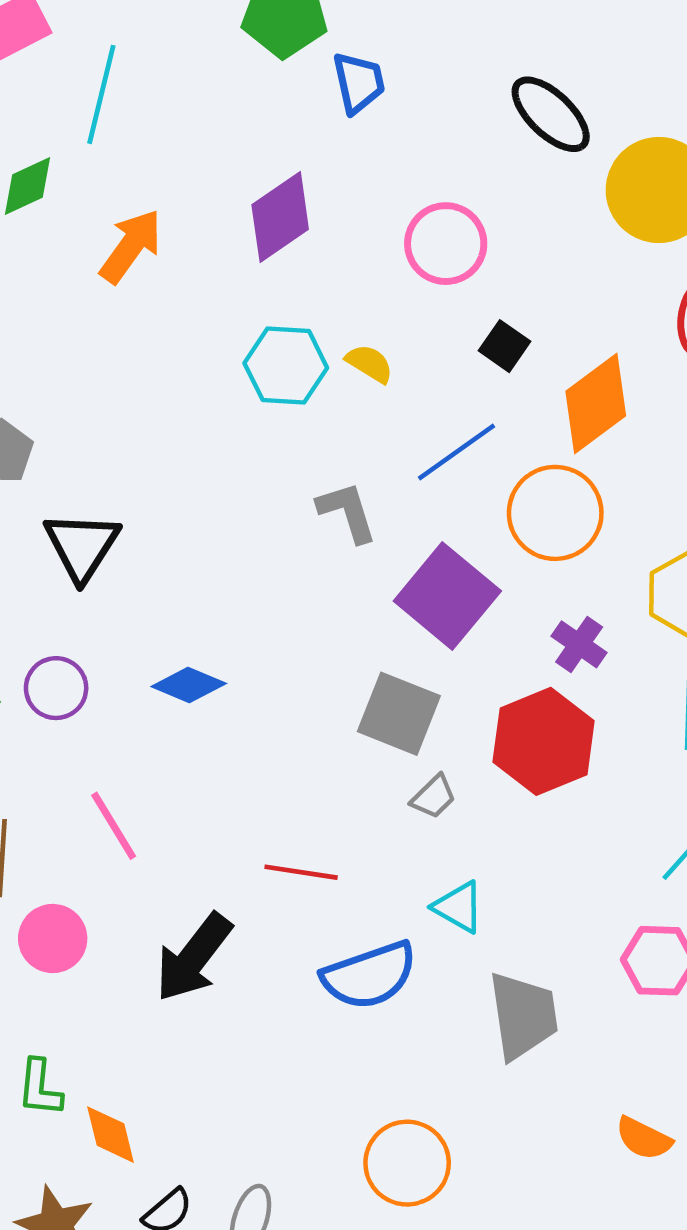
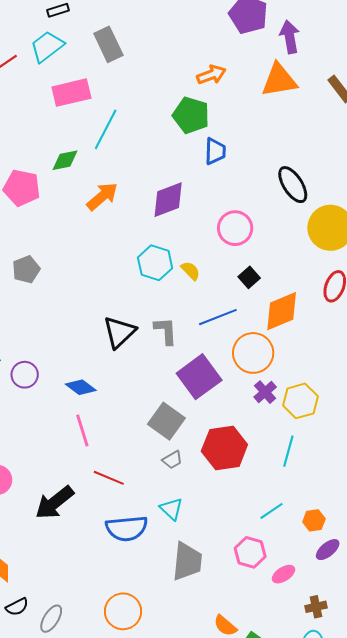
black triangle: (82, 546) -> (119, 332), moved
purple cross: (579, 644) -> (265, 392), moved
pink line: (114, 826) -> (82, 431), moved

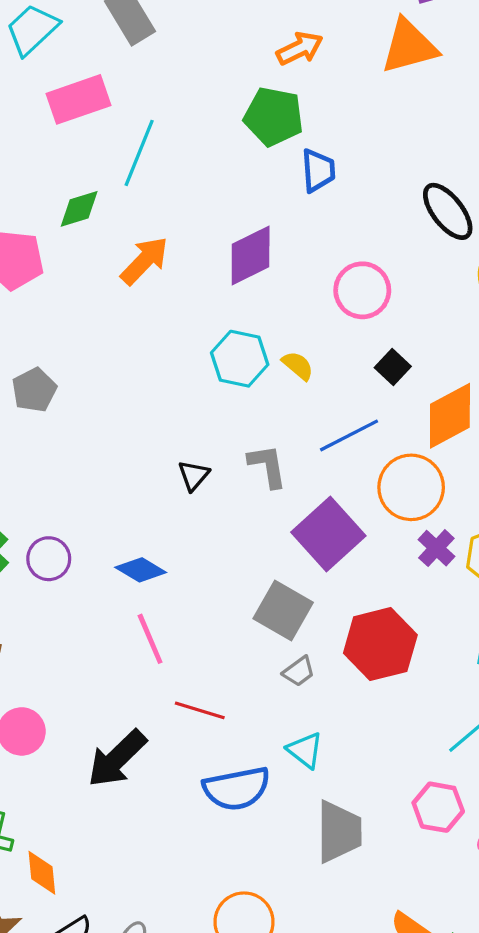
black triangle: (119, 332) -> (194, 475), size x0.6

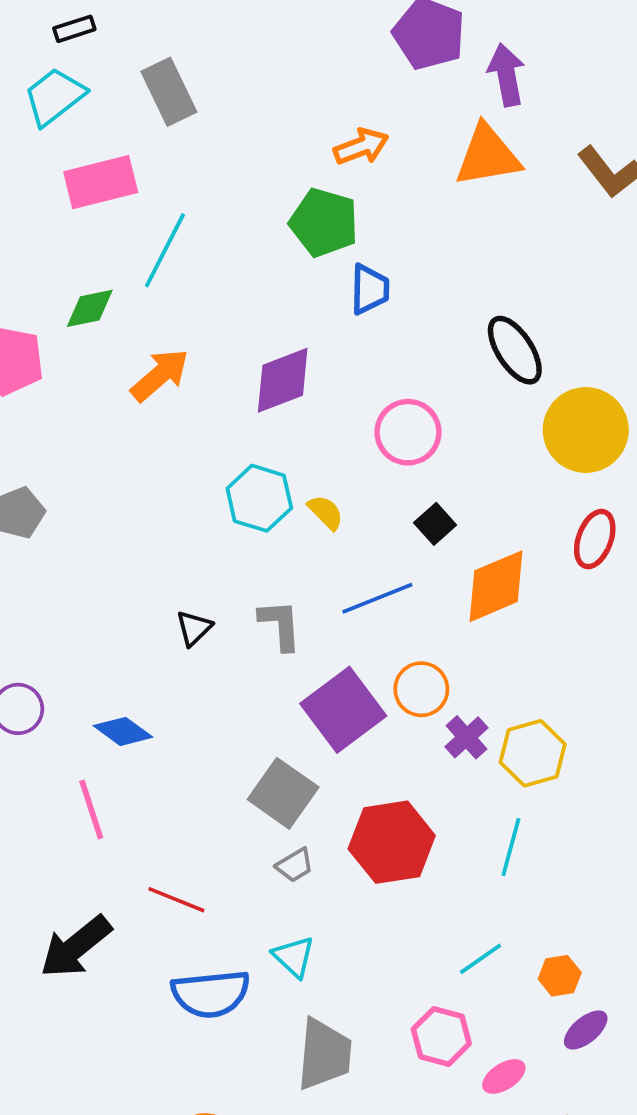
orange circle: (411, 487) -> (421, 689), moved, size x0.7
pink line: (150, 639) -> (91, 809), moved

